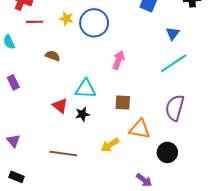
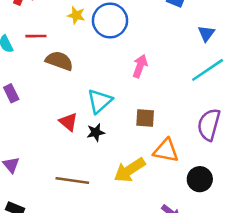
red line: (35, 22) -> (36, 36), moved
brown semicircle: (53, 56) -> (59, 61), size x1.5
cyan triangle: (86, 89) -> (100, 101), turned -45
yellow arrow: (110, 145) -> (130, 170), size x1.4

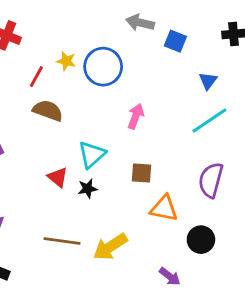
red line: (36, 36) -> (36, 77), moved, turned -60
yellow arrow: (130, 170) -> (110, 247), moved

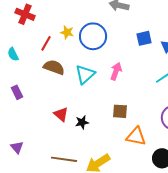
blue square: (175, 41) -> (144, 38), moved, turned -35
cyan triangle: (92, 155) -> (85, 74), moved

